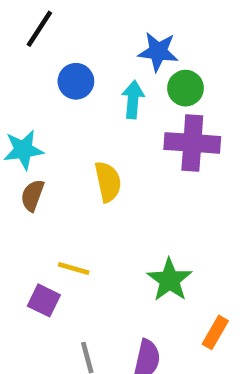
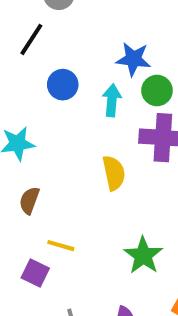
yellow semicircle: (108, 182) -> (114, 173), moved
brown semicircle: (33, 195) -> (29, 200), moved

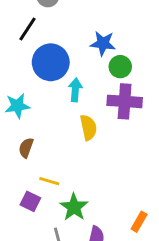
blue circle: (63, 85) -> (51, 62), size x1.6
cyan arrow: (112, 100) -> (75, 90), moved
green star: (143, 255) -> (74, 207), moved

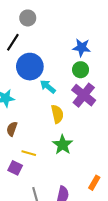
blue star: (103, 43) -> (82, 48), moved
cyan arrow: (75, 90) -> (48, 87), turned -56
purple cross: (125, 101) -> (84, 95), turned 35
green star: (74, 207) -> (63, 145), moved

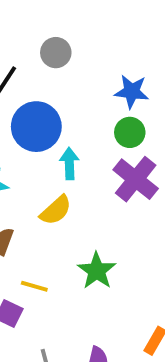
gray circle: (28, 18) -> (56, 53), moved
cyan arrow: (48, 87) -> (69, 164), turned 49
yellow semicircle: (57, 114) -> (56, 210), moved, turned 60

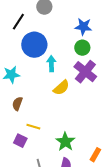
yellow semicircle: (56, 210) -> (61, 88), moved
green star: (97, 271) -> (65, 142), moved

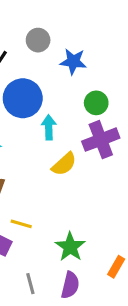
blue star: (83, 27) -> (73, 62), moved
purple cross: (85, 72) -> (101, 140), turned 30

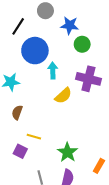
green circle: (96, 103) -> (82, 44), moved
purple cross: (101, 140) -> (88, 79), turned 35

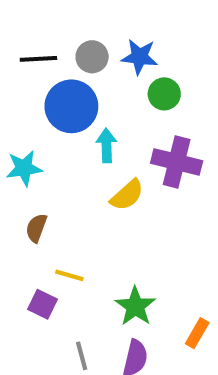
gray circle: (45, 11) -> (92, 57), moved
black line: (18, 26) -> (38, 59), turned 54

